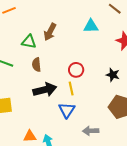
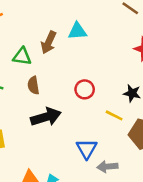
cyan triangle: (91, 26) -> (77, 31), moved
yellow line: (71, 88) -> (114, 115), moved, turned -48
blue triangle: (67, 110) -> (87, 149), moved

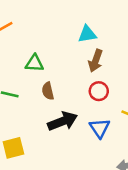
brown arrow: (49, 42) -> (96, 61), moved
blue triangle: (87, 149) -> (100, 128), moved

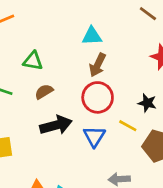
brown semicircle: (48, 91) -> (44, 92), turned 66
red circle: (99, 91) -> (98, 97), size x1.5

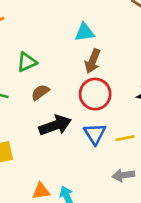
green triangle: (33, 61) -> (27, 62), turned -30
yellow line: (128, 126) -> (125, 138), moved, turned -36

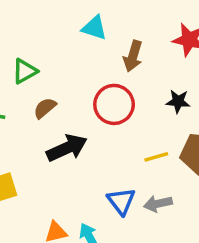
cyan triangle: (85, 32) -> (94, 28), turned 30
brown arrow: (93, 61) -> (133, 56), moved
blue triangle: (95, 134) -> (121, 201), moved

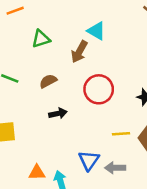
brown arrow: (133, 56) -> (79, 52), moved
green triangle: (25, 71) -> (41, 39), moved
black arrow: (67, 148) -> (58, 113), size x0.6

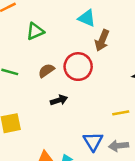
brown arrow: (79, 52) -> (102, 40), moved
red circle: (99, 89) -> (78, 67), moved

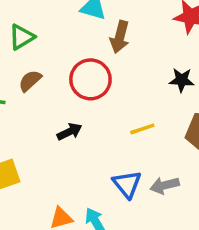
brown semicircle: (46, 71) -> (30, 81), moved
yellow line: (121, 113) -> (142, 129), moved

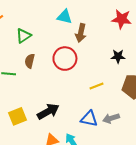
brown semicircle: (30, 81) -> (30, 61), turned -32
black arrow: (70, 132) -> (48, 111), moved, size x1.5
blue triangle: (127, 184) -> (89, 119), turned -36

